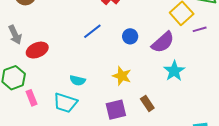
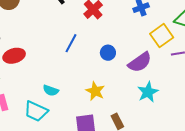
blue line: (92, 31) -> (71, 43), turned -30

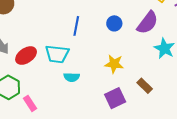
cyan trapezoid: (36, 111) -> (57, 54), moved

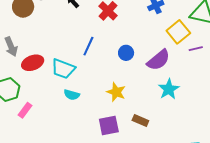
brown rectangle: (145, 86) -> (140, 121), turned -35
pink rectangle: (30, 103) -> (25, 110), turned 56

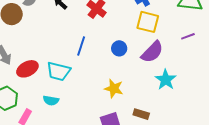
yellow square: (178, 32) -> (148, 22), moved, turned -30
cyan semicircle: (72, 95) -> (51, 100), moved

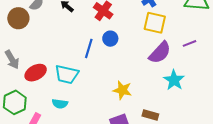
purple line: (188, 36) -> (190, 43), moved
blue circle: (119, 48) -> (110, 39), moved

